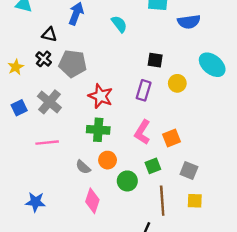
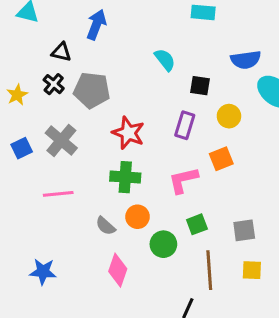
blue semicircle: (189, 22) -> (246, 60), moved
cyan semicircle: (119, 24) -> (165, 60), moved
pink L-shape: (142, 132) -> (183, 180), turned 45
orange square: (171, 138) -> (221, 159), moved
gray square: (189, 171) -> (244, 230), turned -30

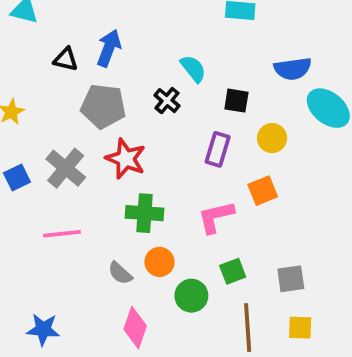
blue arrow: (96, 25) -> (109, 48), moved
black cross: (54, 84) -> (167, 101), moved
red star: (128, 133) -> (126, 159), moved

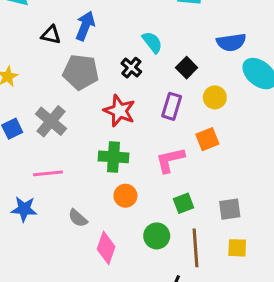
black square: (236, 101) -> (187, 68), turned 36
red star: (126, 159) -> (119, 111), moved
gray semicircle: (120, 273) -> (78, 218), moved
green circle: (191, 296) -> (157, 236), moved
blue star: (43, 329) -> (24, 209), moved

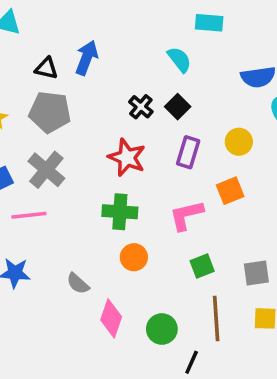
cyan semicircle: (152, 42) -> (179, 59), moved
black square: (187, 68) -> (178, 107), moved
gray pentagon: (81, 72) -> (50, 112), moved
pink line: (48, 173) -> (29, 215), moved
green circle: (157, 236) -> (162, 329), moved

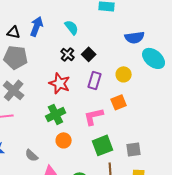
cyan semicircle: (179, 59) -> (72, 27), moved
green cross: (120, 212) -> (56, 114), turned -30
green square: (202, 266) -> (103, 145), size x1.5

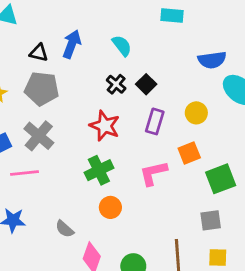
green square: (103, 145) -> (221, 179), moved

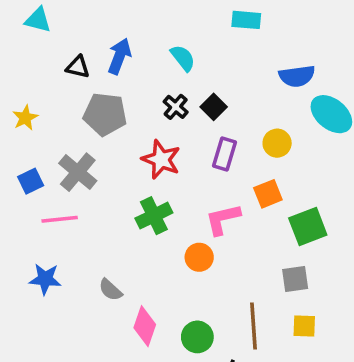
gray pentagon: (42, 89) -> (105, 114), moved
orange circle: (110, 207) -> (199, 257), moved

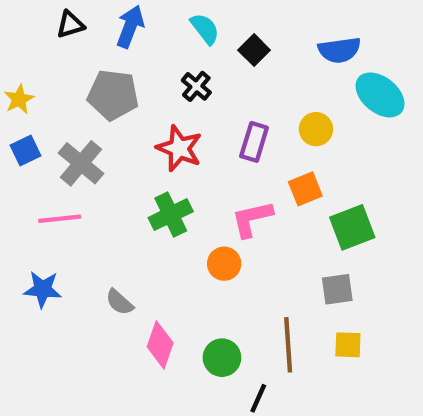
black triangle: (78, 67) -> (70, 24), moved, turned -30
black square: (214, 107) -> (254, 50), moved
blue square: (31, 181) -> (25, 150), moved

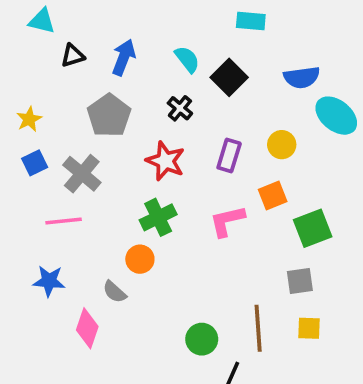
black square: (254, 50) -> (229, 77), size x1.4
gray pentagon: (113, 95) -> (109, 116), turned 30
orange circle: (224, 264) -> (140, 259), moved
pink diamond: (160, 345) -> (87, 328), moved

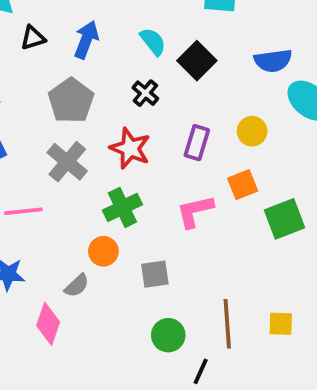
gray cross: (82, 174) -> (67, 162), moved
gray square: (300, 281) -> (155, 274), moved
gray semicircle: (115, 292) -> (77, 286), turned -85

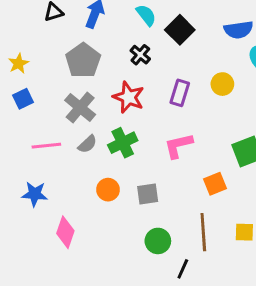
orange square: (243, 185) -> (215, 184), moved
orange circle: (103, 251) -> (108, 190), moved
gray semicircle: (77, 286) -> (87, 144), moved

